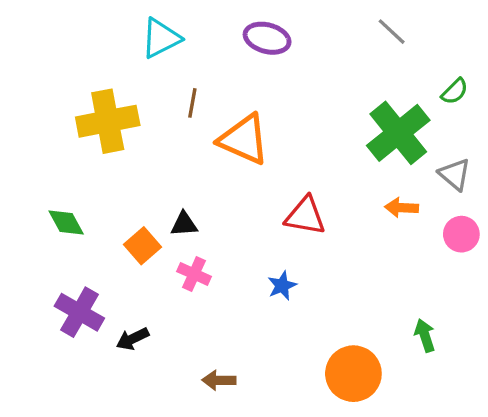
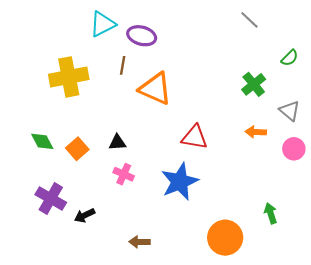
purple ellipse: (267, 38) -> (142, 36), moved
green cross: (398, 133) -> (254, 84), size x0.6
orange square: (143, 246) -> (77, 149), moved
blue star: (282, 286) -> (180, 182), size x2.0

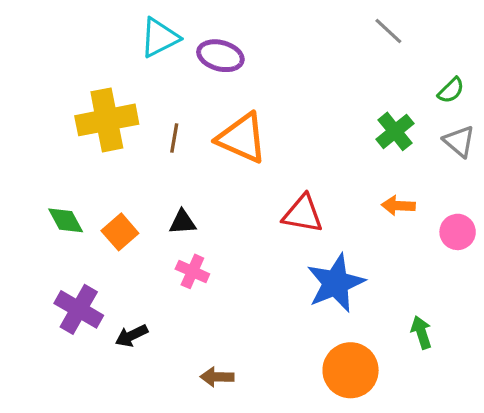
brown line: (123, 65) -> (174, 138), moved
gray triangle: (290, 111) -> (459, 141), moved
blue star: (180, 182) -> (336, 283), moved

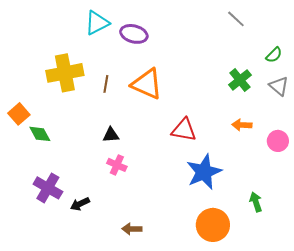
orange square: (120, 232) -> (19, 114), moved

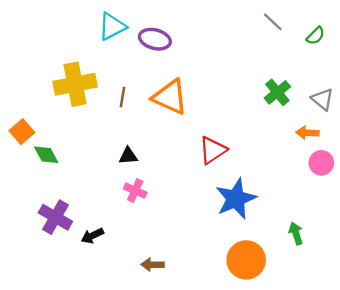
green semicircle: (274, 55) -> (316, 36), moved
orange arrow: (242, 125) -> (307, 133), moved
red triangle: (184, 130) -> (213, 150), turned -44

